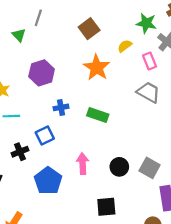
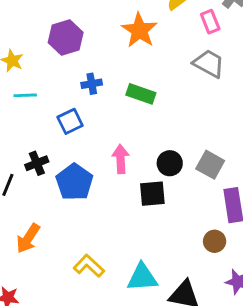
black cross: (20, 152) -> (37, 163), moved
black square: (106, 207) -> (152, 194), moved

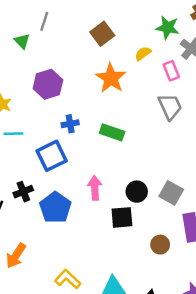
gray trapezoid: (209, 64) -> (170, 106), turned 36
blue square: (70, 121) -> (52, 156), size x1.4
brown circle: (215, 241) -> (160, 245), moved

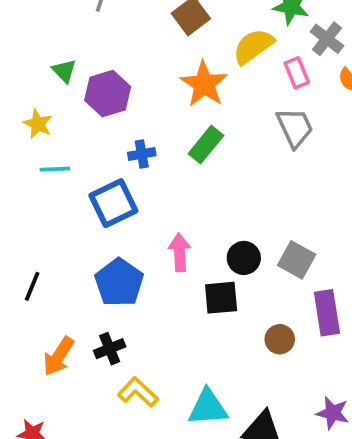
green triangle: (22, 41) -> (64, 71), moved
yellow semicircle: (143, 53) -> (253, 46), size x1.6
green rectangle: (112, 132) -> (206, 145), moved, turned -70
black cross: (23, 192) -> (110, 349), moved

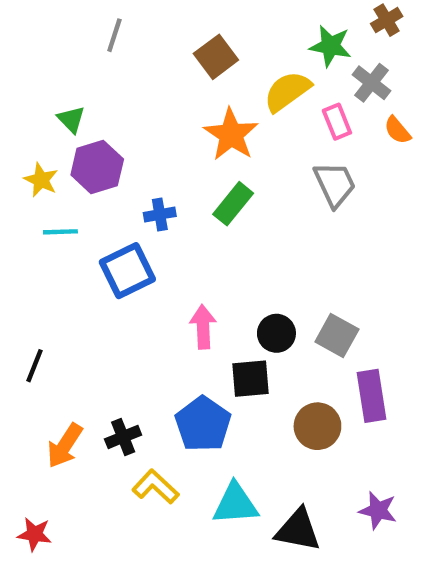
purple hexagon: (108, 94) -> (97, 167), moved
blue pentagon: (119, 283) -> (203, 424), moved
brown circle: (280, 339) -> (317, 426), size x1.4

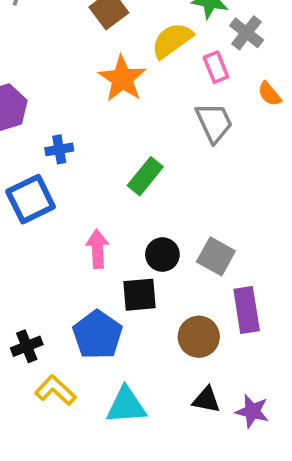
orange semicircle: (397, 130) -> (269, 94), moved
green rectangle: (233, 204) -> (145, 176), moved
black triangle: (298, 530) -> (206, 400), moved, size x0.7

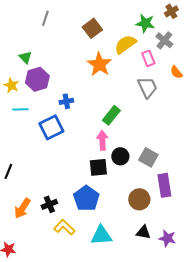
pink arrow: (97, 249) -> (102, 140), moved
black square: (140, 295) -> (98, 167), moved

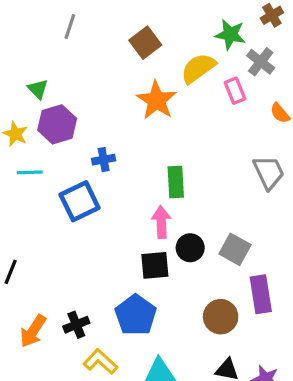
gray trapezoid: (147, 87) -> (269, 172), moved
green rectangle: (111, 115) -> (176, 182), turned -42

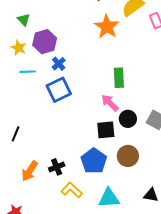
green triangle: (38, 89) -> (24, 20), moved
blue cross: (104, 160) -> (59, 64), moved, turned -32
pink arrow: (161, 222) -> (110, 103), turned -42
brown circle: (221, 317) -> (128, 156), moved

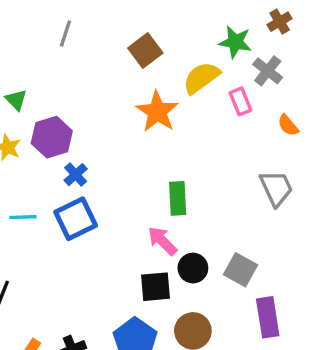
cyan line: (28, 72) -> (23, 217), moved

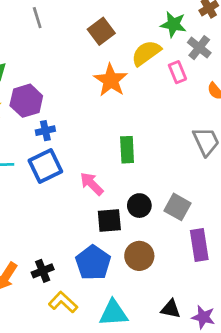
gray line: (65, 33) -> (37, 18), turned -35
blue cross: (76, 175) -> (45, 131), turned 30
pink arrow: (162, 241) -> (92, 184), moved

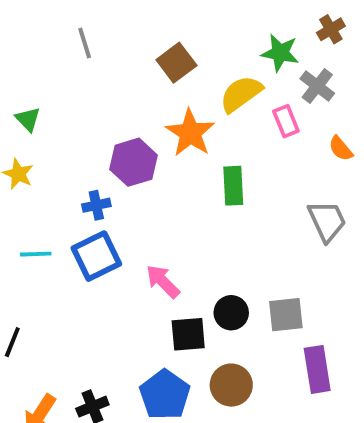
purple hexagon: (26, 101) -> (133, 162), moved
green rectangle: (127, 150) -> (233, 186), moved
gray square: (177, 207) -> (286, 315), turned -35

